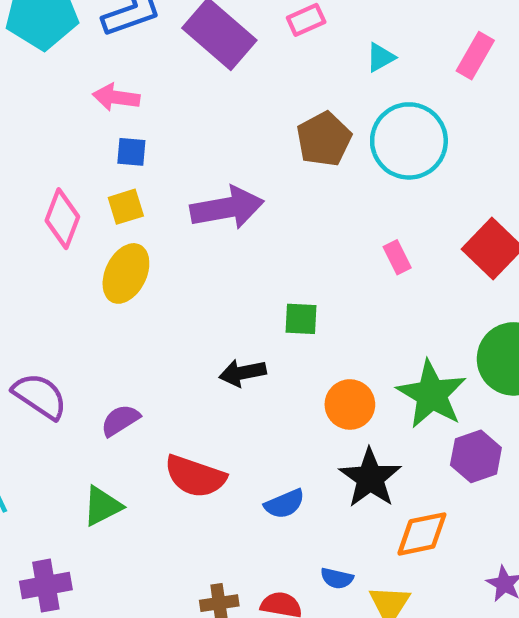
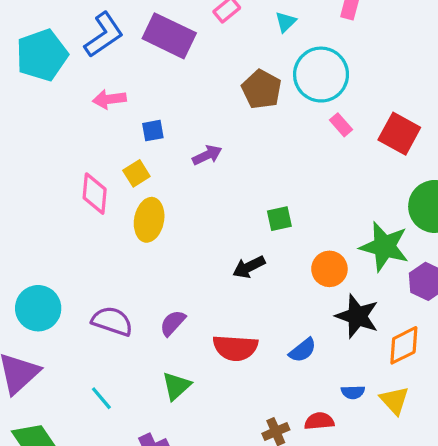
blue square: (131, 152) -> (153, 131), moved
purple arrow: (227, 208) -> (207, 155), size x0.6
pink rectangle: (397, 257) -> (341, 125), moved

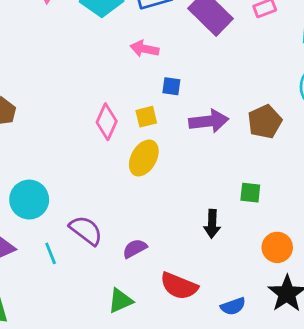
brown pentagon: (262, 89) -> (265, 122), moved
purple arrow: (207, 155) -> (209, 121), size x1.5
black arrow: (249, 267) -> (212, 224), turned -80
cyan line: (101, 398) -> (51, 253), moved

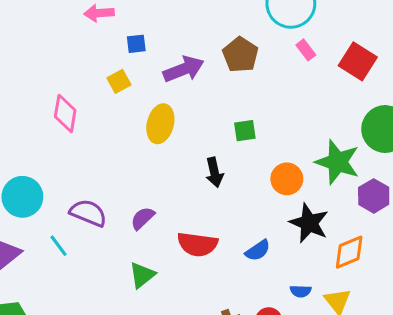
pink diamond: (107, 122) -> (65, 113), moved
yellow ellipse: (144, 158) -> (160, 124), moved

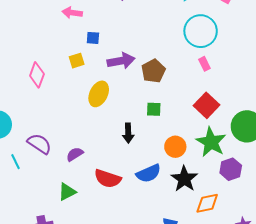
brown pentagon: (240, 55) -> (153, 71), moved
red square: (358, 61) -> (207, 105), moved
blue semicircle: (258, 250) -> (149, 173), moved, size x1.4

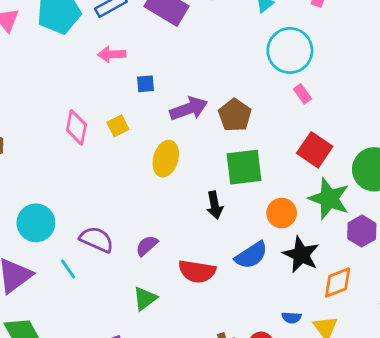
yellow square: (77, 61) -> (118, 126), moved
pink diamond: (37, 75) -> (76, 127), moved
green square: (154, 109) -> (244, 167), size x1.8

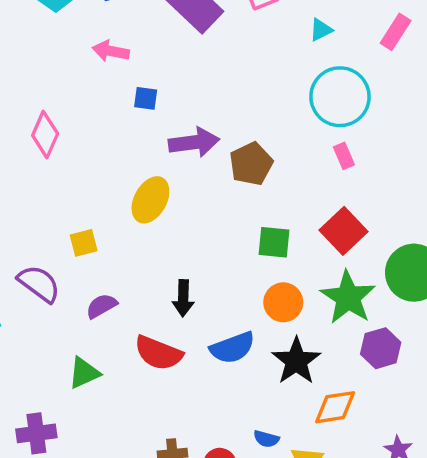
yellow square: (118, 126) -> (84, 243), moved
green square: (244, 167) -> (274, 242), moved, size x0.7
black arrow: (215, 205) -> (183, 298), moved

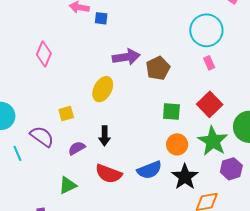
blue square: (146, 98) -> (101, 18), moved
black arrow: (183, 298) -> (105, 136), moved

